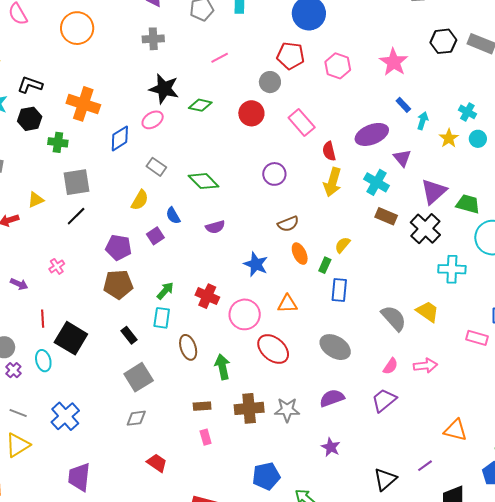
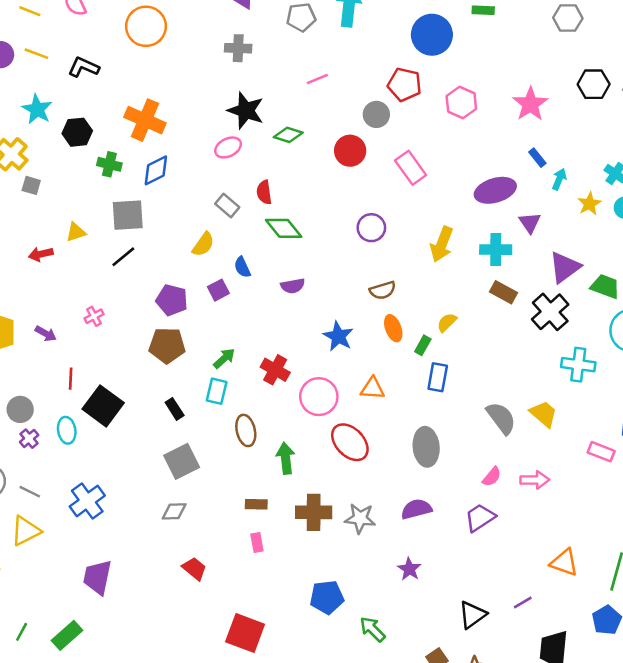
black L-shape: (30, 85) -> (84, 67), moved
blue diamond: (120, 138) -> (156, 170), moved
red semicircle: (329, 151) -> (264, 192), moved
cyan cross: (377, 182) -> (496, 250), turned -35
gray ellipse: (335, 347) -> (426, 447), turned 48

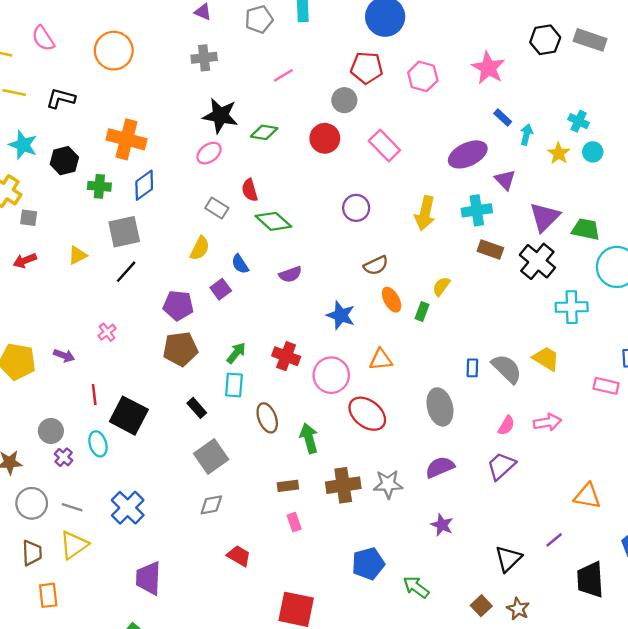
red arrow: (41, 254) -> (25, 261), moved
blue rectangle: (438, 377) -> (472, 368), moved, size x0.7

